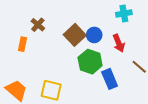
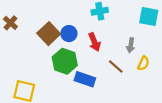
blue rectangle: (110, 79) -> (85, 79), turned -48

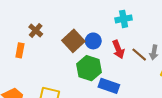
brown line: (116, 67) -> (139, 55), moved

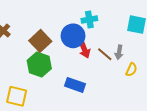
blue circle: (93, 41) -> (73, 36), moved, size x1.5
green hexagon: (89, 68) -> (39, 65), moved

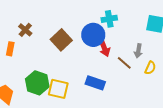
brown line: (105, 54) -> (124, 63), moved
green hexagon: (39, 65) -> (37, 83), moved
yellow square: (17, 96) -> (58, 89), moved

